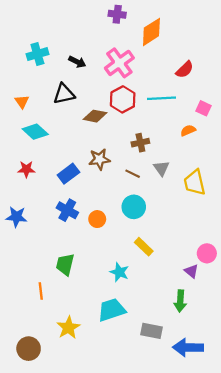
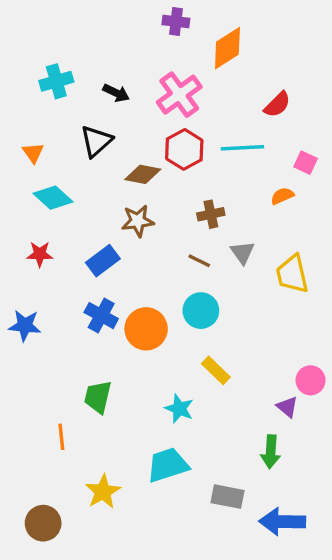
black triangle: (64, 94) -> (96, 141), turned -30
brown star: (99, 159) -> (138, 221), moved
orange circle: (97, 219) -> (146, 329), size x1.6

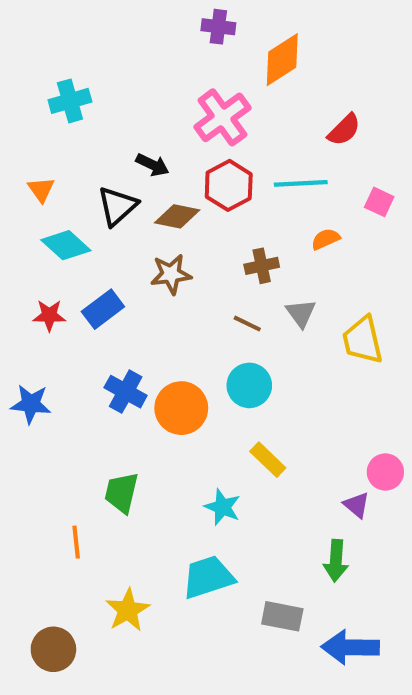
black arrow: (116, 93) -> (152, 165), moved
black triangle: (96, 141) -> (117, 206), moved
orange semicircle: (282, 196) -> (326, 239), moved
blue rectangle: (103, 261) -> (103, 309), moved

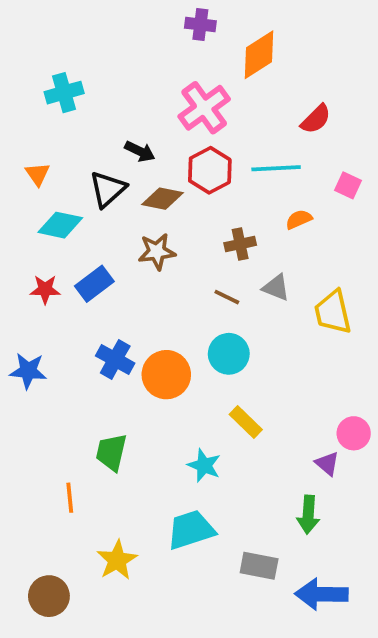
cyan diamond: (66, 245) -> (60, 225), turned -30
gray triangle: (301, 313) -> (276, 288), turned -32

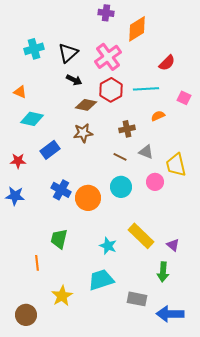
orange triangle: (38, 174) -> (20, 92), turned -32
black triangle: (108, 189) -> (68, 53), moved
red star: (45, 289) -> (18, 161), moved
yellow rectangle: (246, 422) -> (141, 236), moved, size x1.5
pink circle: (354, 433) -> (155, 182), moved

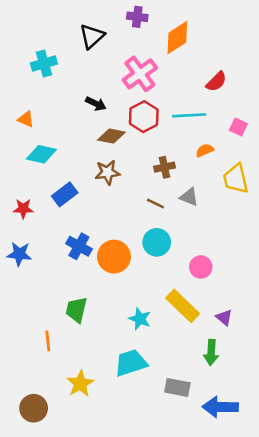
black triangle: (68, 53) -> (92, 36), moved
yellow trapezoid: (176, 165) -> (236, 179), moved
pink circle: (155, 182) -> (201, 267), moved

